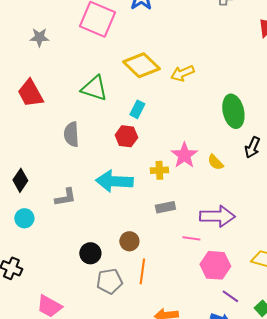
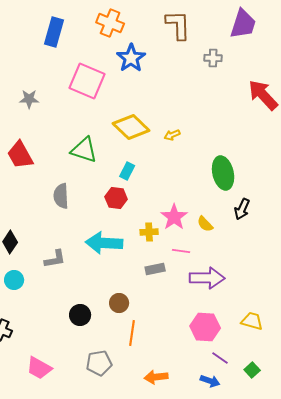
yellow arrow: (182, 73) -> (172, 135), size x0.7
pink line: (191, 238) -> (181, 251), moved
gray pentagon: (109, 281) -> (99, 363), moved

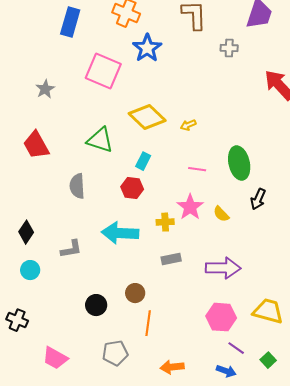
gray star: (29, 99) -> (45, 89), turned -30
pink line: (181, 251) -> (197, 169), moved
yellow trapezoid: (252, 321) -> (268, 311), size x1.4

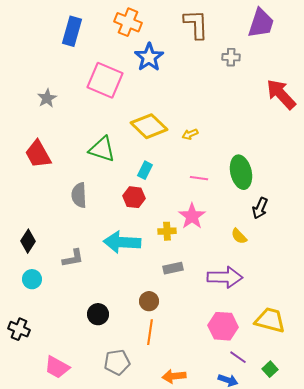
yellow semicircle: (221, 214) -> (239, 236), moved
brown circle: (135, 293) -> (149, 301), moved

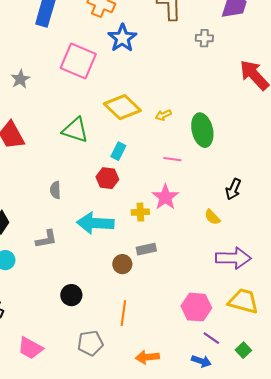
green ellipse: (241, 172) -> (202, 130), moved
gray semicircle: (79, 195) -> (55, 190), moved, size x0.7
purple arrow: (225, 277) -> (233, 258), moved
brown circle: (149, 301) -> (122, 264), moved

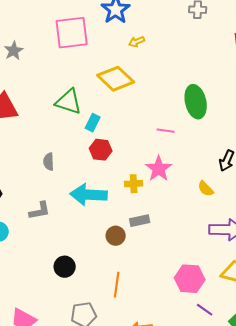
pink square: (78, 61) -> (72, 33), turned -30
yellow arrow: (163, 115) -> (137, 42), moved
cyan rectangle: (118, 151) -> (93, 123), moved

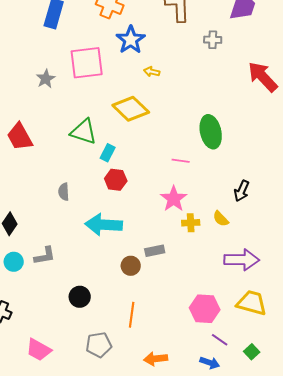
yellow arrow: (137, 42) -> (152, 72), turned 35
gray star: (14, 51) -> (46, 79), moved
yellow cross: (134, 184) -> (191, 223), moved
gray L-shape: (40, 211) -> (45, 256), moved

